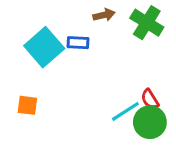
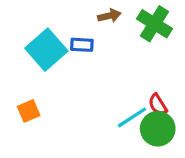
orange square: (27, 105) -> (29, 111), turned -30

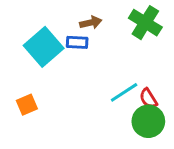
brown arrow: (109, 16) -> (91, 23), moved
cyan line: (132, 117) -> (124, 92), moved

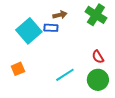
cyan line: (124, 92) -> (65, 75), moved
red semicircle: (148, 98) -> (98, 57), moved

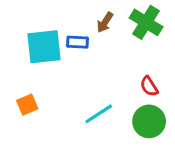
brown arrow: (60, 15) -> (105, 22), moved, turned 136
cyan square: (29, 31) -> (44, 47), turned 35

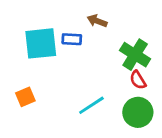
brown arrow: (105, 22) -> (97, 21), turned 78
green cross: (146, 22) -> (135, 55), moved

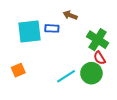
green circle: (138, 112) -> (91, 73), moved

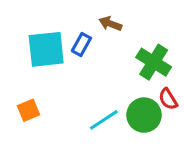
blue rectangle: (52, 28) -> (81, 44), turned -64
red semicircle: (100, 58) -> (168, 99), moved

